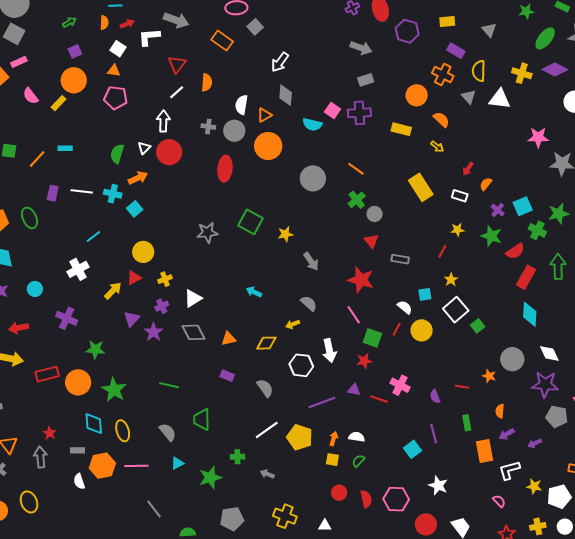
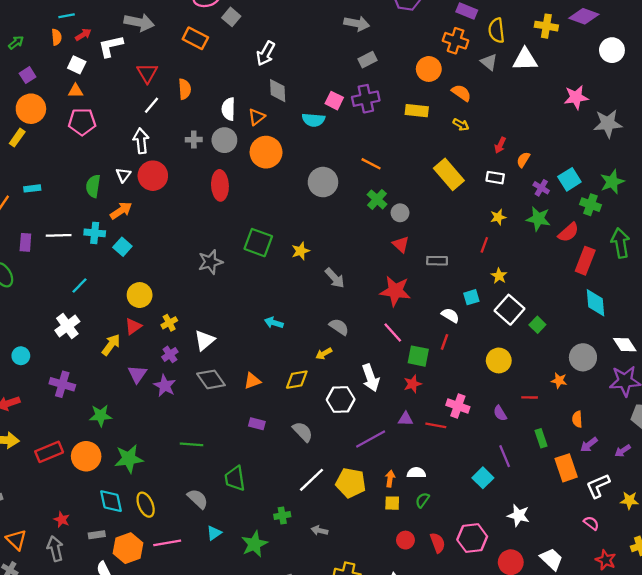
yellow circle: (422, 330) -> (499, 360), moved
green star: (114, 390) -> (129, 459), turned -30

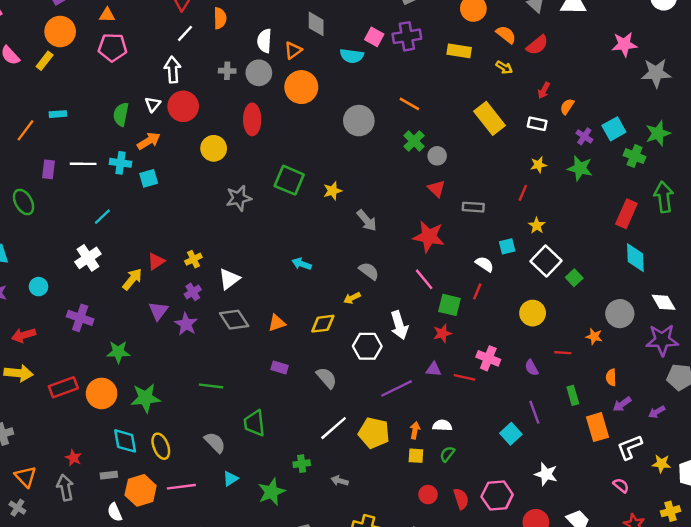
red semicircle: (568, 232) -> (537, 45), moved
cyan square: (122, 247) -> (149, 178), turned 30
yellow circle: (140, 295) -> (214, 148), moved

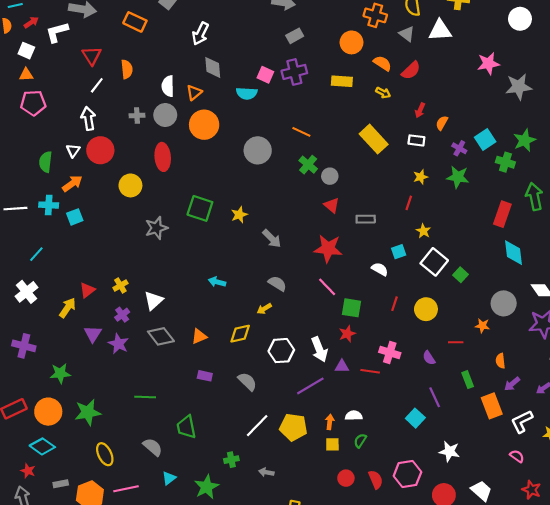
red line: (477, 291) -> (394, 304), moved
white arrow: (399, 325) -> (319, 349), moved
cyan diamond: (125, 441) -> (42, 446), moved, turned -40

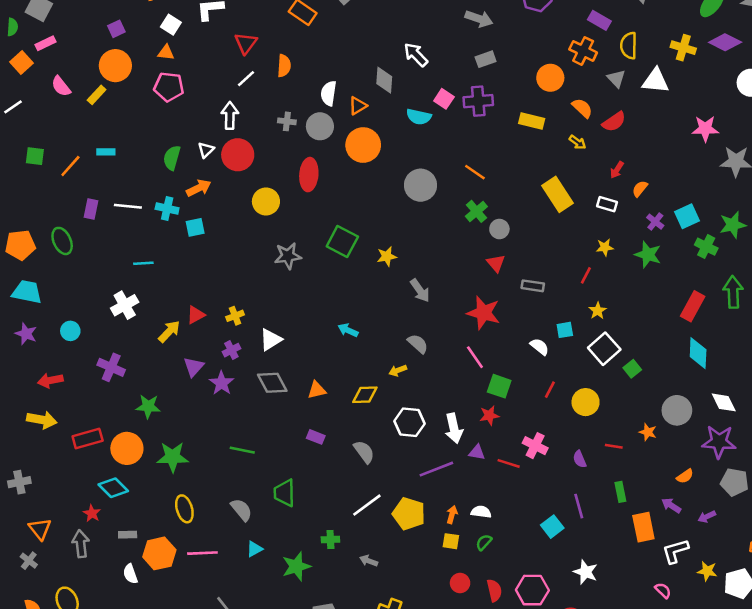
white arrow: (200, 34) -> (416, 55), moved, turned 100
cyan line: (36, 254) -> (143, 263), turned 35
orange semicircle: (500, 361) -> (685, 476), moved, turned -128
purple arrow: (512, 384) -> (671, 505), turned 63

